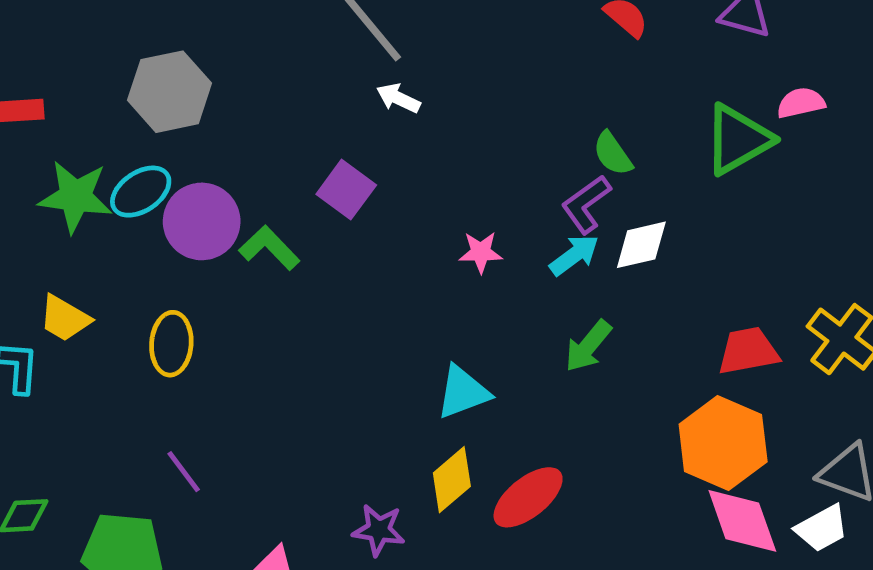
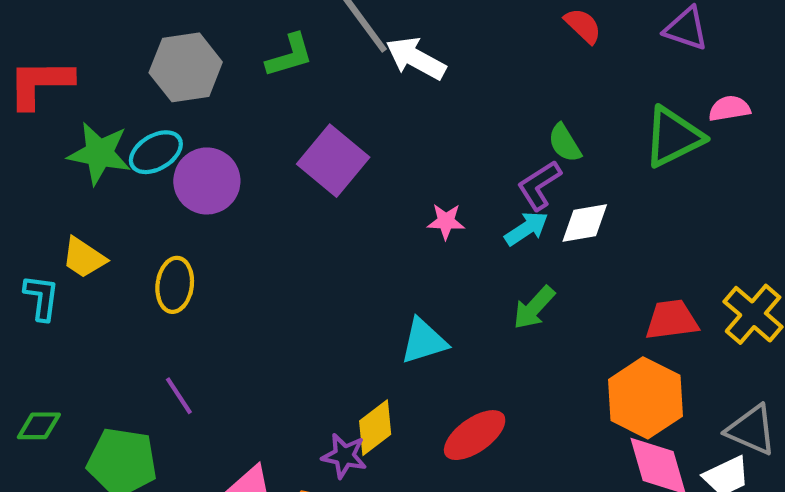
white arrow: (398, 98) -> (416, 58), moved, size x1.6
purple square: (346, 190) -> (333, 161), size x1.4
green L-shape: (269, 248) -> (290, 56), moved, turned 114
yellow diamond: (452, 480) -> (375, 428), moved

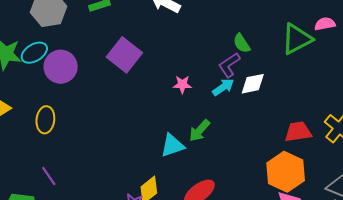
green arrow: (534, 308) -> (200, 131), moved

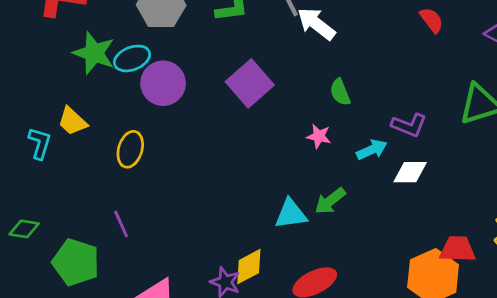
green semicircle: (242, 43) -> (340, 92), moved
purple L-shape: (229, 65) -> (409, 125), moved, turned -135
white diamond: (253, 84) -> (410, 172), moved
red trapezoid: (298, 132) -> (458, 249), moved

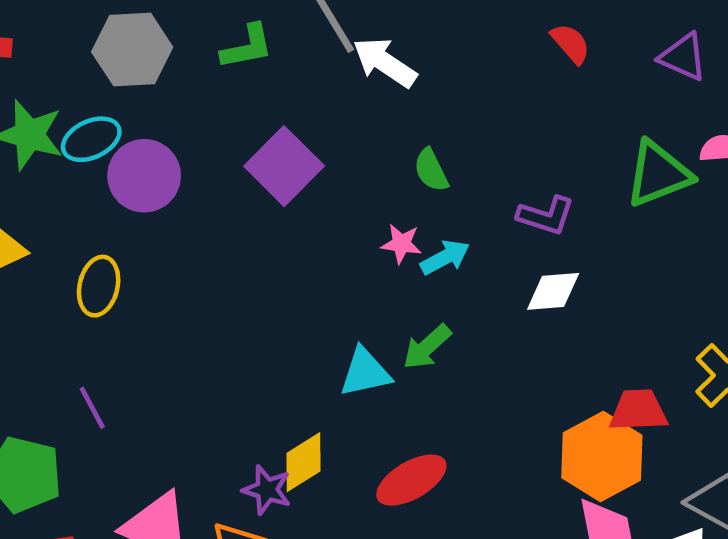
cyan arrow: (372, 150) -> (445, 257), moved

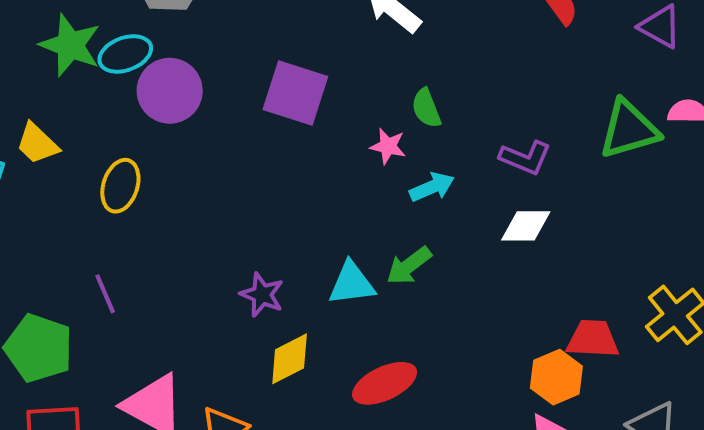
purple square: (284, 166) -> (295, 93), turned -32
pink star: (401, 244) -> (388, 146), moved
orange hexagon: (602, 456) -> (556, 377), size x0.7
purple star: (267, 490) -> (262, 295), moved

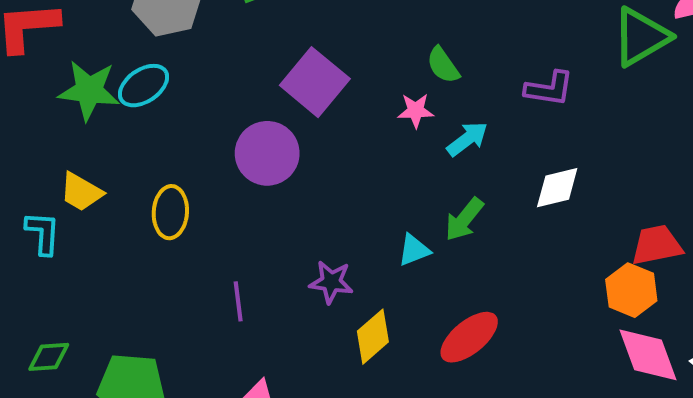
purple circle: (170, 91) -> (267, 153), moved
purple square: (295, 93) -> (315, 82), turned 36
white diamond: (526, 226) -> (557, 188), moved
cyan triangle: (352, 284) -> (414, 250), size x0.7
purple line: (105, 294) -> (238, 301), moved, turned 30

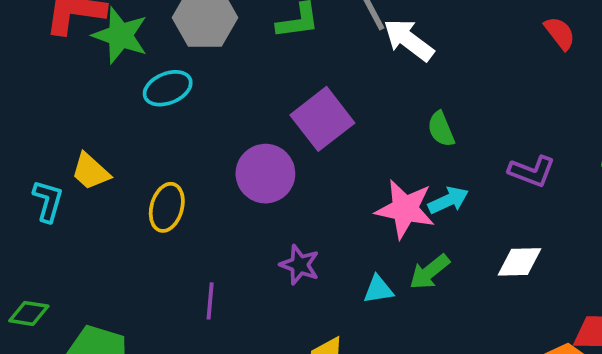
green star: (89, 90) -> (120, 35), moved
pink star: (416, 111) -> (405, 209), moved, size x1.8
purple star: (331, 282) -> (300, 265), moved

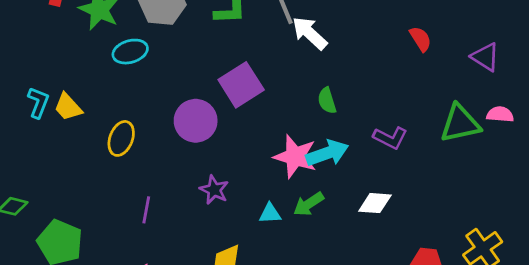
cyan arrow: (448, 200) -> (327, 153), size x1.4
cyan L-shape: (48, 201) -> (38, 102), moved

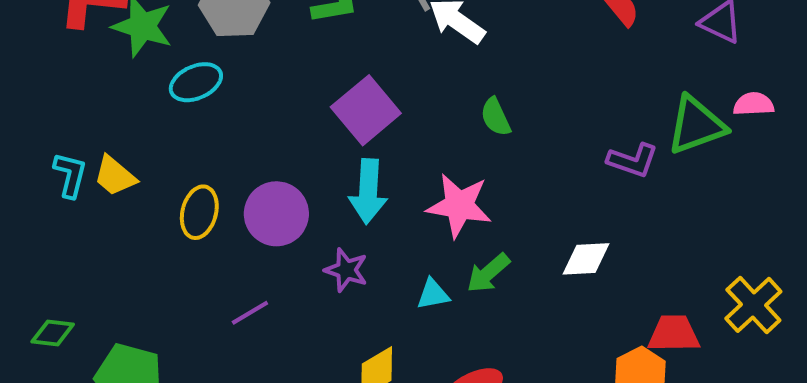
purple circle: (196, 121) -> (276, 214), moved
purple L-shape: (390, 138) -> (633, 160), moved
cyan arrow: (327, 153) -> (368, 191), moved, turned 120
purple line: (146, 210) -> (250, 313), turned 56

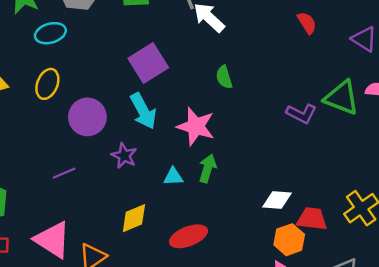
green triangle: (696, 125) -> (342, 98), turned 33
cyan arrow: (368, 191) -> (143, 111), turned -39
yellow ellipse: (199, 212) -> (47, 84), moved
white diamond: (586, 259) -> (277, 200), moved
green arrow: (488, 273) -> (208, 168), turned 140

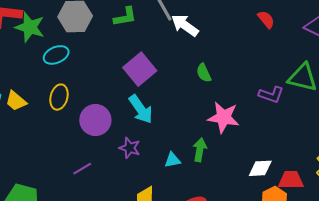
pink star: (196, 126) -> (224, 117), moved

